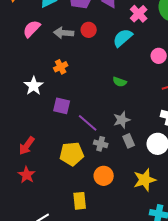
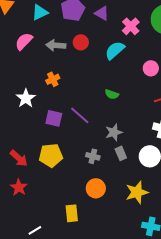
purple line: (88, 123) -> (80, 115), moved
red arrow: (27, 146) -> (19, 158), turned -84
yellow pentagon: (72, 154) -> (51, 155), moved

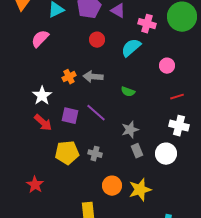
pink cross: (131, 26) -> (147, 24), turned -30
gray arrow: (56, 45) -> (93, 77), moved
gray cross: (93, 156) -> (95, 154), moved
red arrow: (19, 158) -> (43, 123), moved
yellow star: (137, 192) -> (140, 190), moved

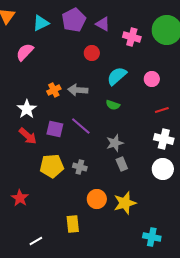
red circle: (97, 40) -> (92, 53), moved
cyan semicircle: (131, 48) -> (117, 76), moved
white circle: (166, 154) -> (163, 169), moved

